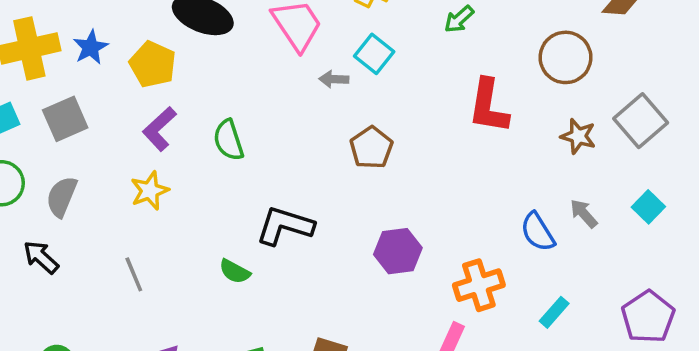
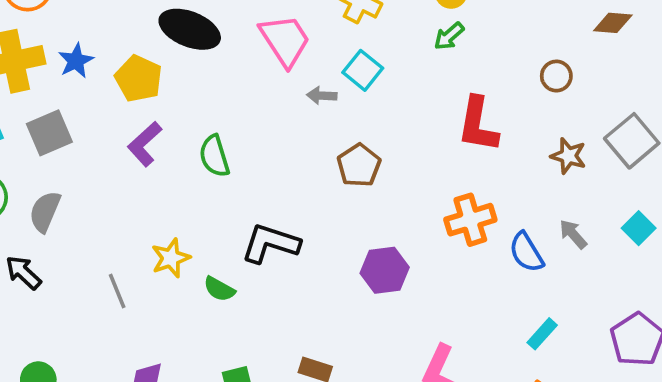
brown circle: (565, 57) -> (556, 76), size x0.6
yellow star: (150, 191) -> (171, 258), moved
orange cross: (479, 285) -> (470, 220), moved

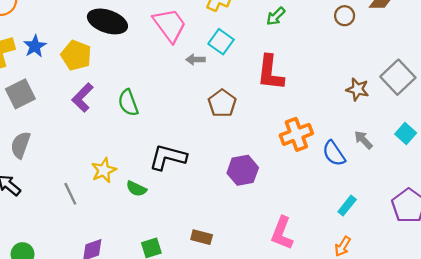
brown circle: (556, 76) -> (345, 16), moved
red L-shape: (478, 125) -> (270, 73), moved

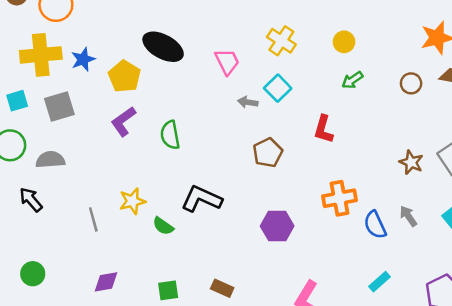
green arrow: (276, 16) -> (352, 80), moved
pink trapezoid: (170, 25) -> (227, 62), size x0.7
red L-shape: (270, 73) -> (323, 129), size x0.7
gray semicircle: (21, 145) -> (50, 160), turned 56

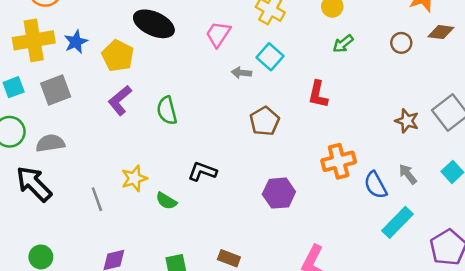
pink trapezoid: (227, 62) -> (218, 34), turned -116
black L-shape: (202, 199) -> (202, 171), size x0.7
black arrow: (31, 200) -> (34, 184), size x1.5
cyan rectangle: (379, 282) -> (398, 222), moved, size x1.5

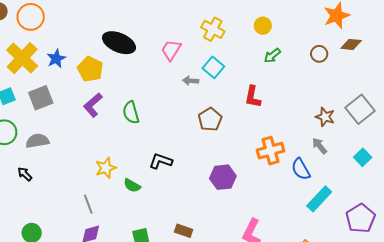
yellow cross: (34, 40) -> (22, 58), turned -36
gray arrow: (408, 174) -> (319, 146), moved
black arrow: (34, 184) -> (25, 174), size x0.5
gray line: (97, 199) -> (88, 204), moved

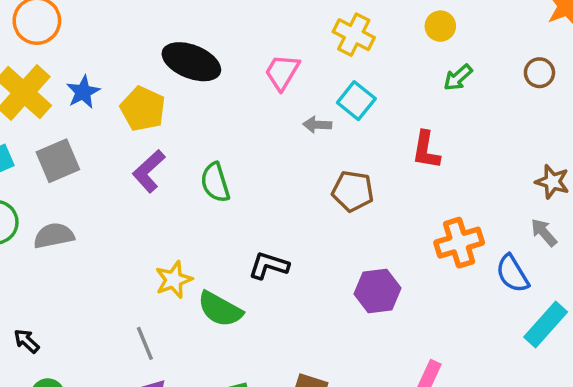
brown pentagon: (210, 119) -> (353, 191), turned -30
black arrow: (25, 174) -> (27, 341), moved
green semicircle: (132, 185) -> (220, 309), size x1.5

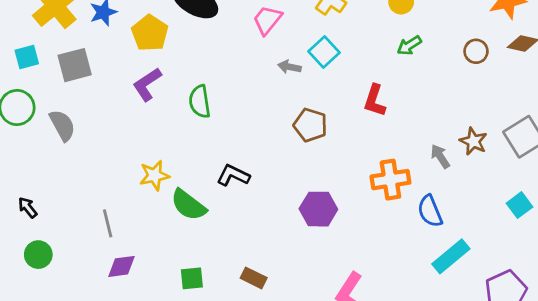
gray arrow: (544, 232) -> (440, 156), moved
gray semicircle: (54, 236) -> (62, 125), turned 64
gray line: (145, 343) -> (108, 223), moved

